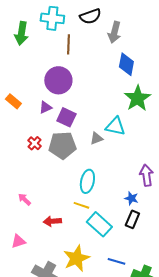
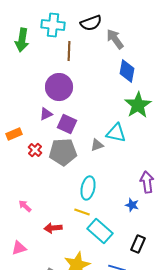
gray arrow: (114, 32) -> (115, 39), turned 130
orange rectangle: (13, 101) -> (14, 134), moved, turned -63
black rectangle: (132, 219) -> (138, 244), moved

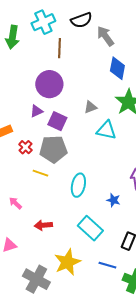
cyan cross: (53, 25) -> (43, 22), turned -30
gray triangle: (97, 145) -> (90, 107), moved
blue star: (132, 205) -> (113, 200), moved
yellow line: (82, 212) -> (40, 173), moved

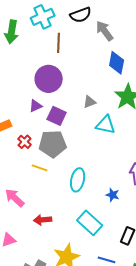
pink arrow: (15, 203) -> (15, 198), size x1.5

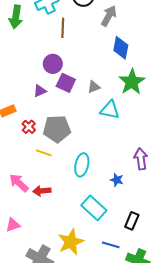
gray arrow: (105, 31) -> (109, 16), turned 65
purple circle: (49, 79) -> (53, 64), size x0.7
purple square: (57, 116) -> (66, 83), moved
red arrow: (43, 220) -> (42, 191), moved

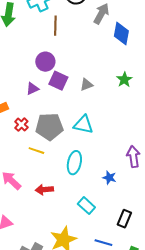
blue diamond: (121, 48) -> (121, 34), moved
green star: (132, 82) -> (124, 80), size x0.6
cyan triangle: (110, 110) -> (83, 125), moved
red arrow: (42, 191) -> (44, 190), moved
cyan rectangle: (94, 208) -> (86, 206), size x0.7

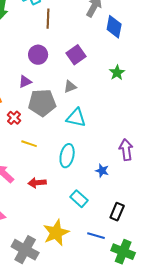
purple square: (58, 81) -> (76, 55), moved, turned 30
gray triangle: (86, 85) -> (70, 87), moved
gray pentagon: (49, 127) -> (42, 103), moved

